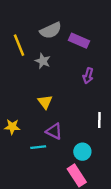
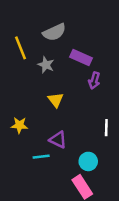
purple rectangle: (79, 41) -> (81, 58), moved
yellow triangle: (45, 102) -> (56, 100), moved
yellow star: (12, 127) -> (19, 125), moved

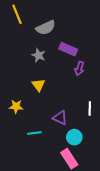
yellow line: (21, 48) -> (17, 14), moved
yellow triangle: (56, 100) -> (38, 85), moved
purple triangle: (58, 140) -> (60, 118), moved

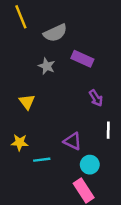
purple arrow: (79, 69) -> (96, 98), moved, turned -48
yellow triangle: (38, 85) -> (27, 102), moved
yellow star: (16, 106) -> (20, 142), moved

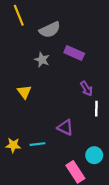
white line: (108, 130) -> (96, 109), moved
yellow star: (20, 142) -> (13, 145), moved
cyan circle: (90, 165) -> (94, 155), moved

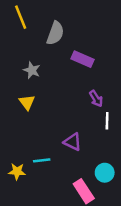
gray semicircle: (50, 30) -> (55, 33), turned -45
gray star: (42, 60) -> (32, 70), moved
yellow star: (13, 145) -> (17, 171), moved

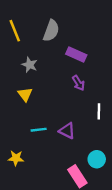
yellow line: (21, 17) -> (15, 31), moved
purple arrow: (96, 99) -> (78, 83), moved
cyan line: (42, 160) -> (39, 130), moved

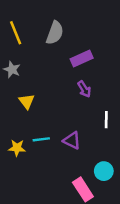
purple rectangle: (76, 55) -> (82, 58), turned -48
gray star: (30, 65) -> (12, 70), moved
yellow star: (16, 158) -> (17, 148), moved

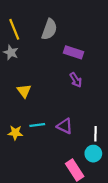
purple rectangle: (82, 58) -> (74, 52), turned 42
gray star: (12, 70) -> (11, 52), moved
white line: (106, 120) -> (96, 134), moved

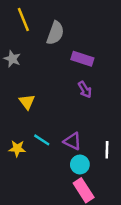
yellow line: (14, 29) -> (23, 19), moved
cyan line: (37, 125) -> (42, 140), turned 40
cyan circle: (93, 154) -> (80, 165), moved

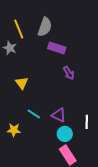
yellow line: (23, 19) -> (19, 29), moved
purple rectangle: (82, 59) -> (57, 48), moved
yellow star: (17, 149) -> (14, 130), moved

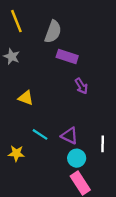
yellow line: (19, 29) -> (16, 21), moved
yellow triangle: (22, 83) -> (26, 98), turned -32

